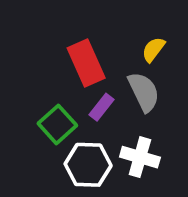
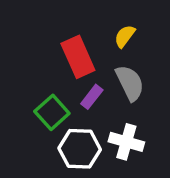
yellow semicircle: (153, 50) -> (125, 36), moved

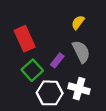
red rectangle: (78, 57) -> (25, 39), moved

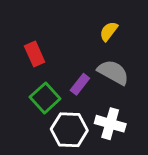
red rectangle: (25, 39) -> (35, 54), size x0.7
gray semicircle: (81, 52) -> (113, 72), turned -35

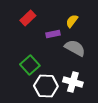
red rectangle: (35, 54) -> (28, 18), moved, turned 70
purple rectangle: (80, 84) -> (53, 34), moved, turned 40

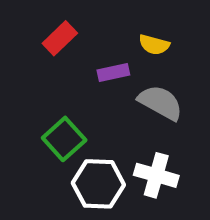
yellow semicircle: (72, 21) -> (154, 45), turned -112

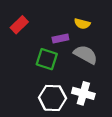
red rectangle: (60, 38) -> (19, 25), moved
green square: (64, 139) -> (47, 59), moved, turned -30

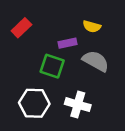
white cross: (83, 93) -> (78, 105), moved
white hexagon: (52, 98) -> (34, 103), moved

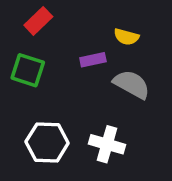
red rectangle: (21, 28) -> (38, 21), moved
green square: (52, 66) -> (28, 70), moved

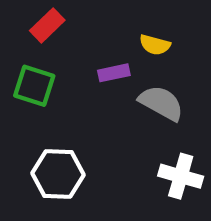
white cross: (107, 144) -> (181, 176), moved

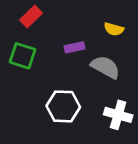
yellow semicircle: (155, 45) -> (114, 29), moved
white hexagon: (58, 174) -> (63, 106), moved

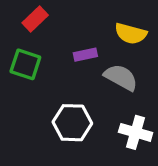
yellow semicircle: (114, 29) -> (131, 34), size x1.4

